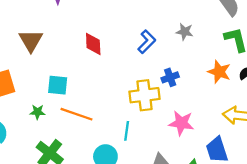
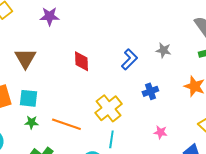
cyan square: (58, 85) -> (28, 98), moved
yellow cross: (145, 95) -> (108, 108), moved, turned -32
pink star: (181, 123) -> (160, 132), size x0.6

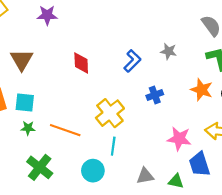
pink star: (160, 132) -> (179, 139), moved, size x1.6

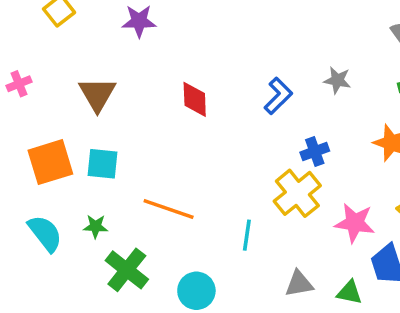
yellow cross: (110, 113) -> (297, 193), moved
green star: (28, 128) -> (96, 226), moved
cyan circle: (93, 171) -> (196, 291), moved

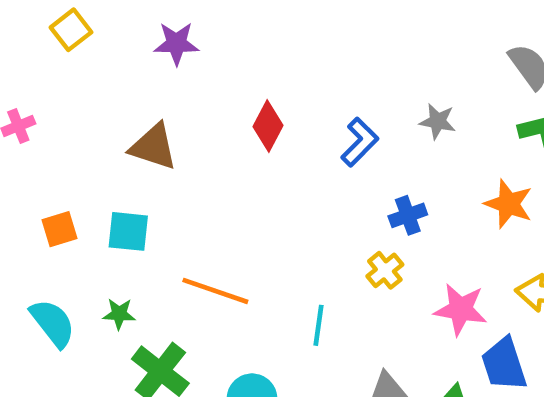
brown triangle: (97, 94) -> (153, 147), moved, turned -42
red diamond: (195, 99) -> (268, 126), moved, turned 30
orange square: (50, 162) -> (60, 229), size x0.6
yellow cross: (297, 193) -> (385, 270), size x0.6

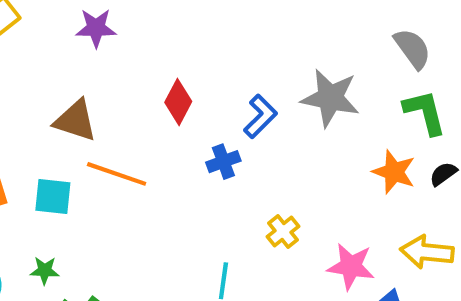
gray star: (438, 121) -> (330, 98), size x1.8
blue cross: (408, 215) -> (223, 162), moved
orange line: (215, 291) -> (117, 174), moved

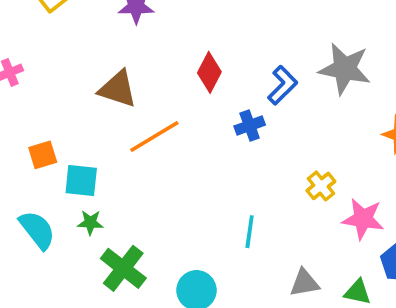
orange line: (117, 174) -> (154, 137), turned -50
cyan square: (53, 197) -> (81, 180), moved
yellow cross: (283, 231) -> (321, 186), moved

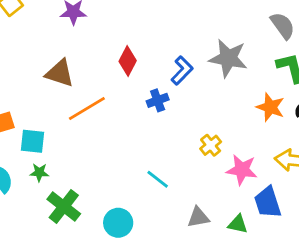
cyan line: (250, 232) -> (158, 179), turned -60

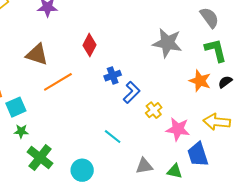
blue L-shape: (182, 70) -> (132, 92), moved
cyan square: (32, 141) -> (16, 107), turned -30

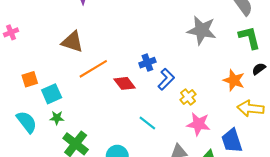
red diamond: (89, 45) -> (125, 83), moved, turned -65
orange star: (200, 81) -> (234, 80), moved
pink star: (178, 129) -> (198, 124), moved

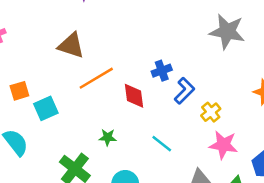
red diamond: (125, 83) -> (134, 96), turned 30
green star: (57, 118) -> (108, 137), moved

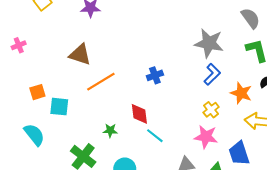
blue L-shape: (184, 91) -> (212, 74), moved
red diamond: (134, 96) -> (139, 114), moved
cyan square: (46, 108) -> (59, 107), turned 30
yellow cross: (211, 112) -> (211, 110), moved

